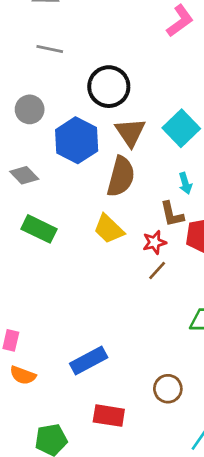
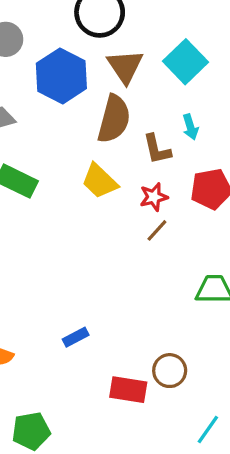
brown L-shape: (172, 214) -> (157, 149), moved
blue rectangle: (89, 361) -> (76, 337), size x0.6
red rectangle: (109, 416) -> (128, 390), moved

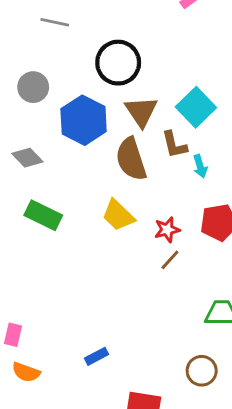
brown semicircle: (114, 119) -> (131, 159), turned 147
brown L-shape: (157, 149) -> (174, 145), moved
brown circle: (170, 371) -> (202, 371), moved

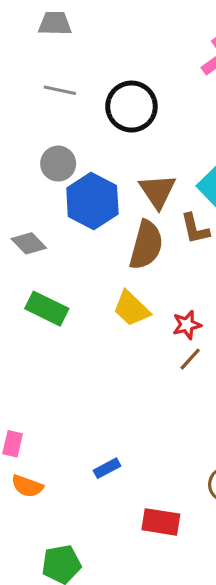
black circle: (118, 63) -> (131, 107), moved
gray circle: (33, 87) -> (58, 164), moved
brown semicircle: (131, 159) -> (146, 245), turned -147

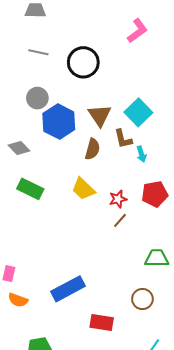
brown semicircle: (146, 245) -> (92, 149), size x0.7
blue rectangle: (107, 468) -> (68, 289), size x2.0

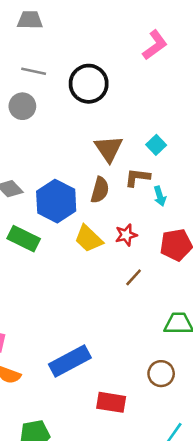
gray circle: (37, 98) -> (22, 106), moved
cyan square: (138, 112) -> (156, 145), size x0.6
blue hexagon: (59, 122) -> (56, 201), moved
brown L-shape: (123, 139) -> (137, 177), turned 110
red star: (118, 199) -> (126, 235), moved

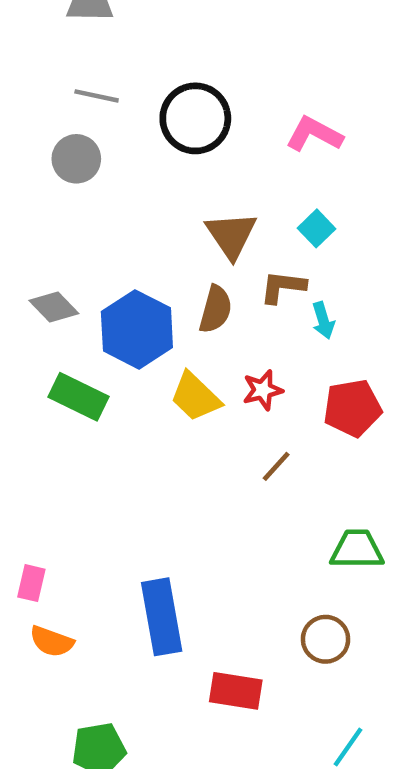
pink L-shape: (155, 45) -> (314, 134), moved, turned -116
blue rectangle: (70, 361) -> (162, 617), turned -72

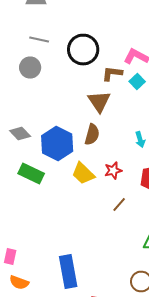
cyan square: (317, 228) -> (137, 82), moved
brown L-shape: (283, 287) -> (112, 74), moved

